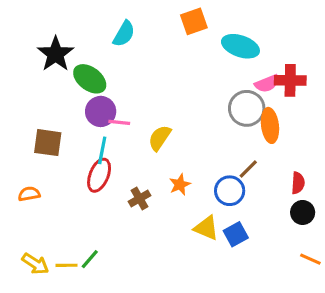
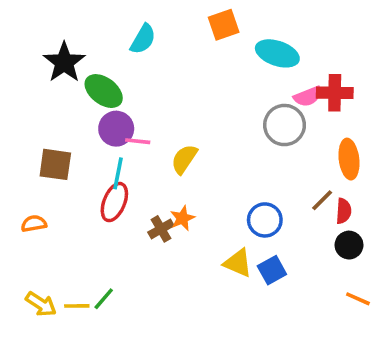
orange ellipse: (270, 125) -> (349, 159), moved
brown line: (248, 169) -> (322, 200), moved
orange star: (180, 185) -> (182, 218), moved

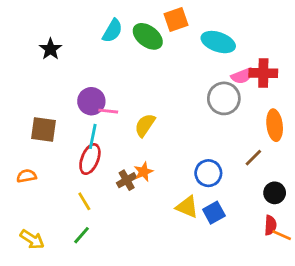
black star: (64, 62) -> (50, 49), size x0.7
green ellipse: (104, 91) -> (148, 36), moved
red semicircle: (344, 211) -> (270, 225), moved
yellow line: (77, 306) -> (84, 201), moved, turned 60

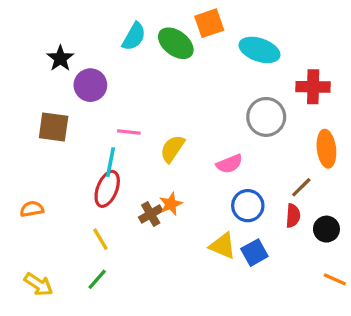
pink semicircle: (242, 76) -> (229, 164), moved
purple circle: (91, 101) -> (90, 85), moved
brown square: (43, 129) -> (54, 127), moved
red semicircle: (270, 225) -> (293, 216), moved

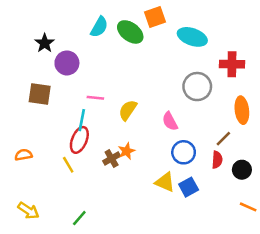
pink semicircle: (229, 164) -> (170, 121), turned 84
yellow line: (100, 239) -> (68, 165), moved
green line: (97, 279) -> (79, 218), moved

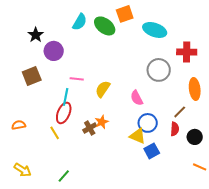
brown square: (40, 94) -> (32, 76), turned -30
yellow triangle: (165, 182) -> (138, 136), moved

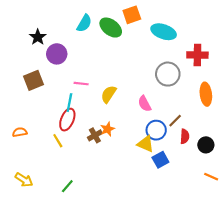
brown line: (180, 112) -> (175, 121), moved

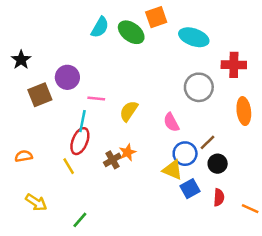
black star: (38, 37) -> (21, 60), moved
purple circle: (57, 54) -> (67, 77), moved
red semicircle: (185, 136) -> (219, 197), moved
black circle: (206, 145) -> (218, 164), moved
yellow arrow: (24, 180) -> (36, 202), moved

